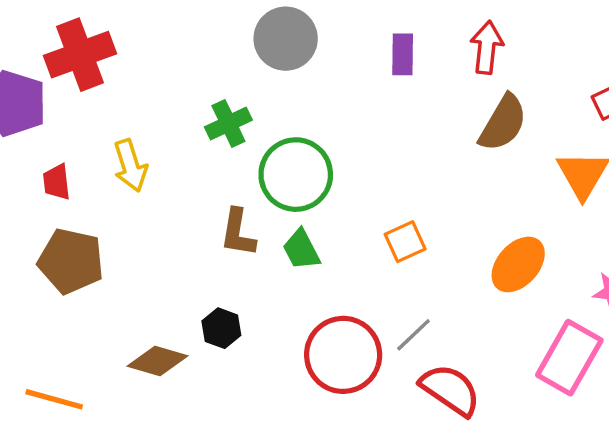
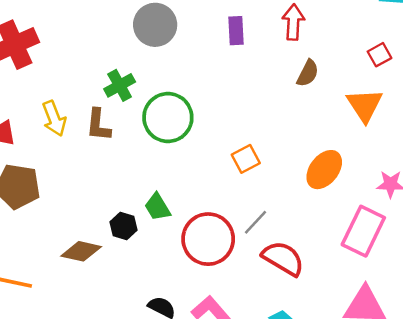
brown semicircle: (503, 123) -> (308, 73), size x0.7
brown L-shape: (238, 233) -> (98, 125), moved
green trapezoid: (301, 250) -> (157, 207), moved

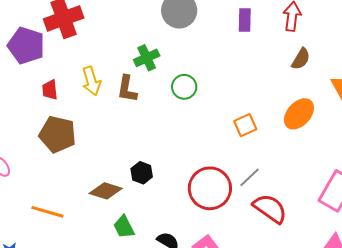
green circle: (168, 118) -> (184, 87), size x0.6
orange ellipse: (324, 170) -> (299, 114), moved
green trapezoid: (157, 207) -> (124, 227), moved

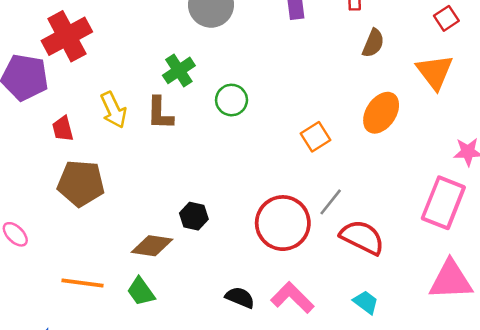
green trapezoid: (124, 227) -> (141, 291), moved

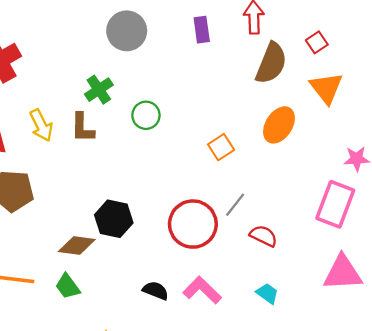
red square: (446, 18) -> (317, 42), moved
brown semicircle: (373, 43) -> (271, 63), size x1.6
black hexagon: (194, 216) -> (114, 219), size x1.5
red semicircle: (362, 237) -> (264, 236), size x0.7

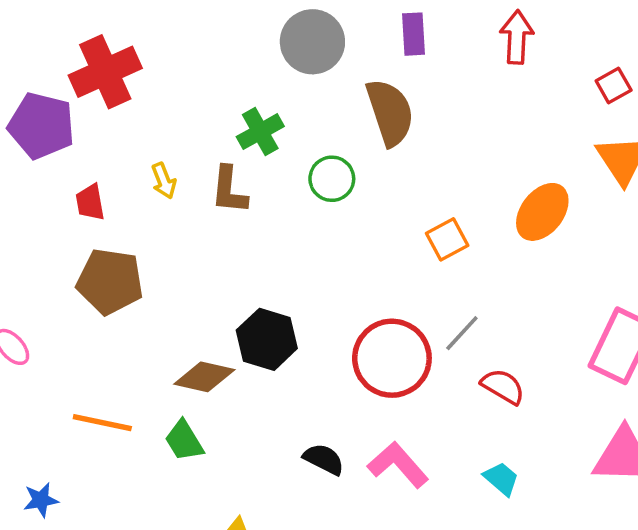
purple rectangle: (202, 30) -> (414, 34), moved
brown semicircle: (271, 63) -> (390, 112), moved, turned -45
yellow arrow: (41, 125) -> (164, 181), size x0.7

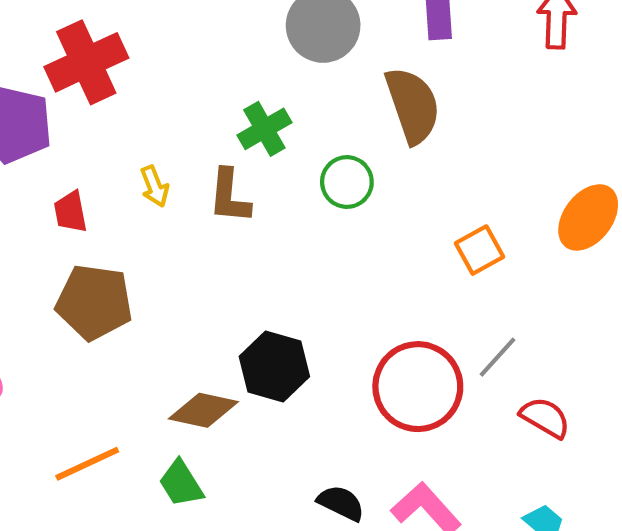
orange line: (102, 423) -> (87, 464), turned -36

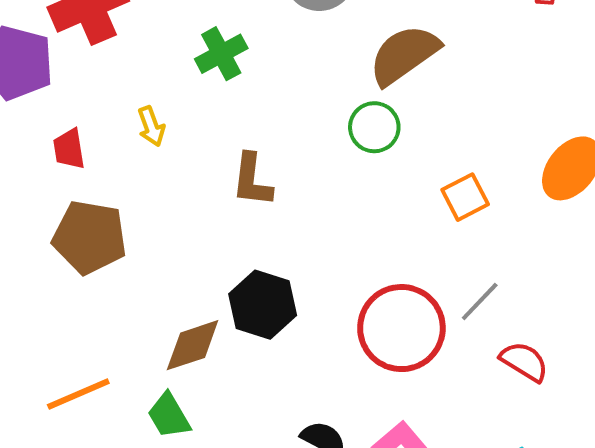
brown semicircle: (413, 105) -> (404, 55), turned -108
green cross: (264, 129) -> (221, 54), moved
green circle: (347, 182) -> (374, 127), moved
brown L-shape: (229, 196) -> (252, 180), moved
brown diamond: (203, 410) -> (193, 345), turned -32

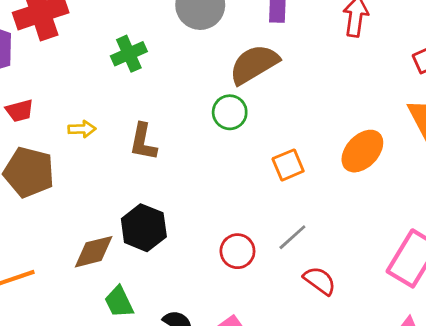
yellow arrow: (151, 126) -> (82, 129), moved, turned -76
red trapezoid: (69, 149) -> (20, 111), turned -100
red circle: (401, 328) -> (237, 251), size x0.6
green trapezoid: (169, 416) -> (119, 302), moved

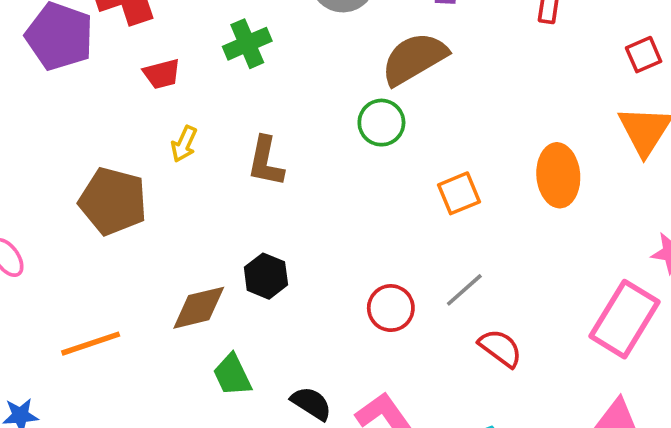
red trapezoid: (20, 111) -> (162, 74), moved
yellow arrow: (82, 129) -> (184, 144), turned 116
orange ellipse: (362, 151) -> (558, 175), turned -48
black hexagon: (144, 228) -> (266, 276), size x0.7

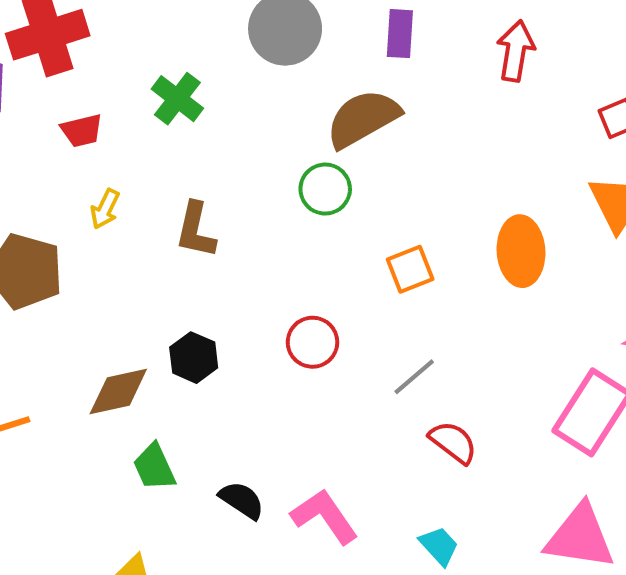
green cross: (247, 44) -> (177, 99), turned -30
red circle: (391, 308) -> (313, 342), moved

